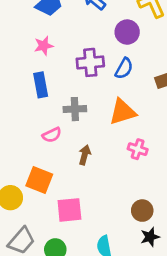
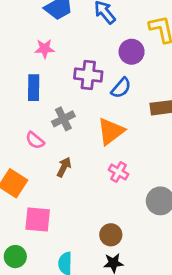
gray cross: (75, 109) -> (63, 119), turned -35
orange triangle: (123, 112) -> (111, 131), turned -32
pink semicircle: (52, 135) -> (35, 140), turned 54

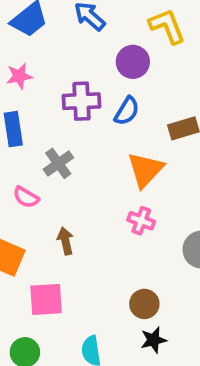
orange triangle: (111, 131) -> (145, 170), moved
brown arrow: (64, 167) -> (65, 241), moved, turned -30

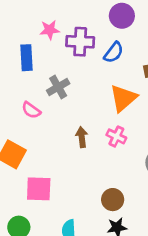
pink star: (19, 76) -> (50, 30), moved
brown arrow: (65, 241) -> (82, 137), moved

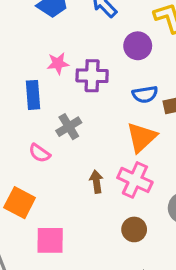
blue semicircle: (114, 52) -> (145, 94), moved, turned 45
pink cross: (116, 136) -> (135, 180), size x1.5
brown circle: (113, 200) -> (134, 229), moved

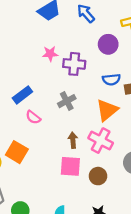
blue rectangle: (33, 95) -> (22, 95), moved, turned 54
gray cross: (69, 127) -> (67, 101), moved
pink square: (50, 240) -> (70, 166), moved

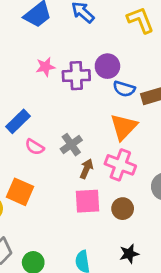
purple circle: (108, 44) -> (107, 66), moved
blue semicircle: (111, 79) -> (124, 89), turned 30
gray cross: (67, 101) -> (71, 145), moved
brown arrow: (73, 140) -> (86, 169), turned 35

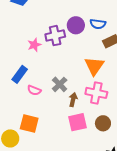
pink star: (45, 67) -> (34, 45), moved
blue semicircle: (124, 89) -> (98, 24), moved

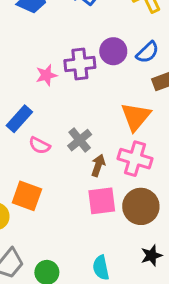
blue semicircle: (98, 24) -> (148, 52), turned -56
brown circle: (103, 123) -> (141, 206), size x1.5

